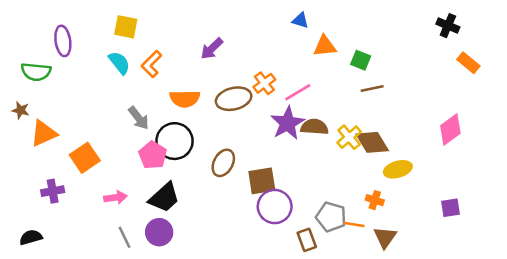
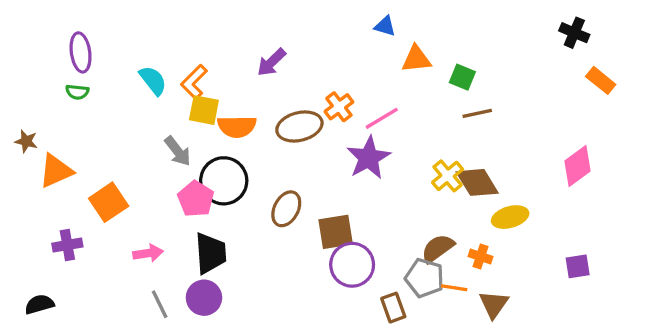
yellow square: (126, 27) -> (204, 110), moved
green semicircle: (36, 72) -> (77, 92), moved, size x0.6
brown semicircle: (314, 127) -> (438, 248), moved, turned -40
black trapezoid: (164, 198) -> (211, 253), turned -52

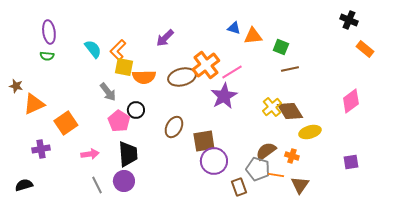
blue triangle: (385, 26) -> (234, 28), moved
orange cross: (339, 107) -> (206, 65), size x1.5
black circle: (224, 181) -> (136, 110), size x0.6

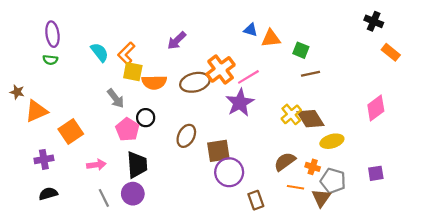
gray pentagon: (258, 169) -> (333, 181), moved
black semicircle: (24, 185) -> (48, 194), moved

